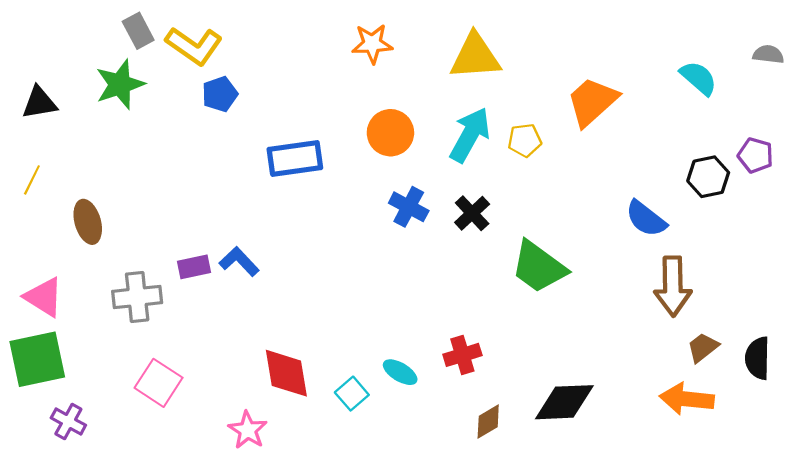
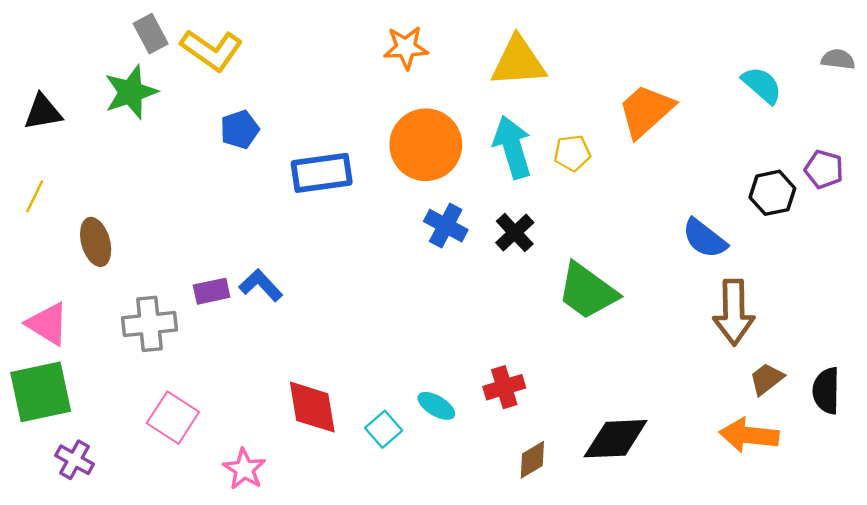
blue pentagon: (220, 94) -> (240, 130), moved
orange circle: (390, 133) -> (426, 145), size x1.4
cyan arrow: (470, 135) -> (512, 147), turned -46
pink star: (248, 430) -> (244, 469), moved

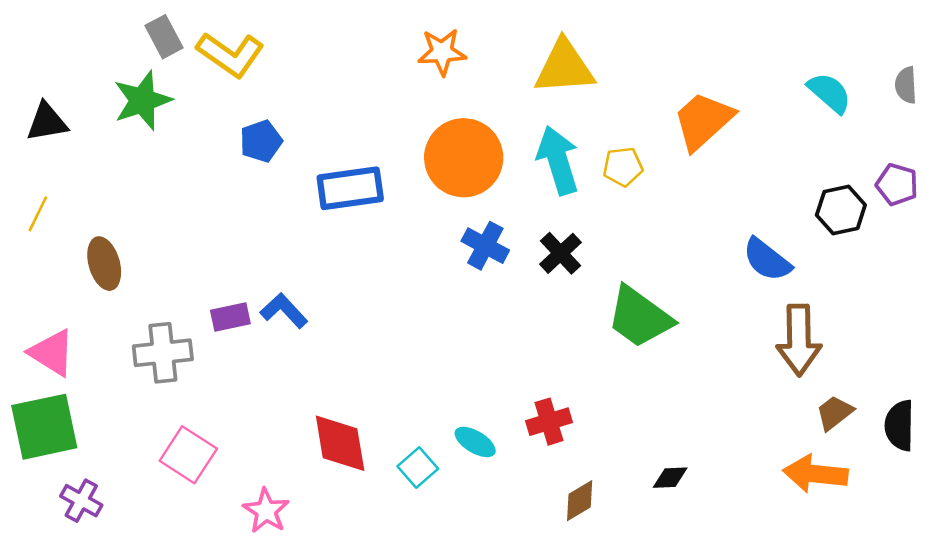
gray semicircle: (838, 59) -> (906, 85), moved, turned -100
black diamond: (616, 439) -> (670, 478), size x0.5

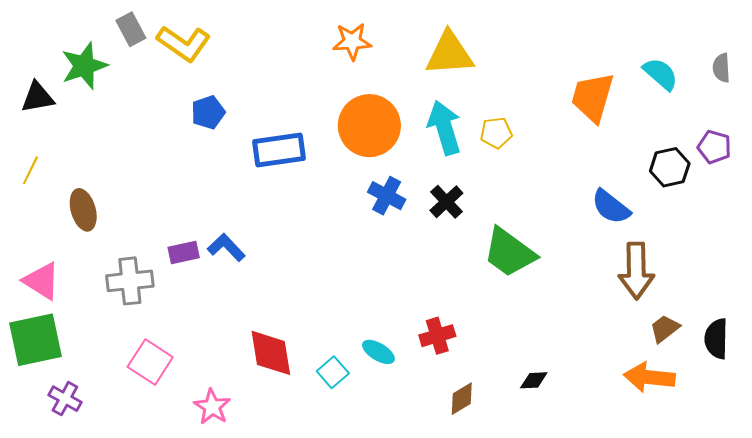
green star: (142, 100) -> (84, 66), moved
orange trapezoid: (703, 121) -> (593, 97), moved, turned -32

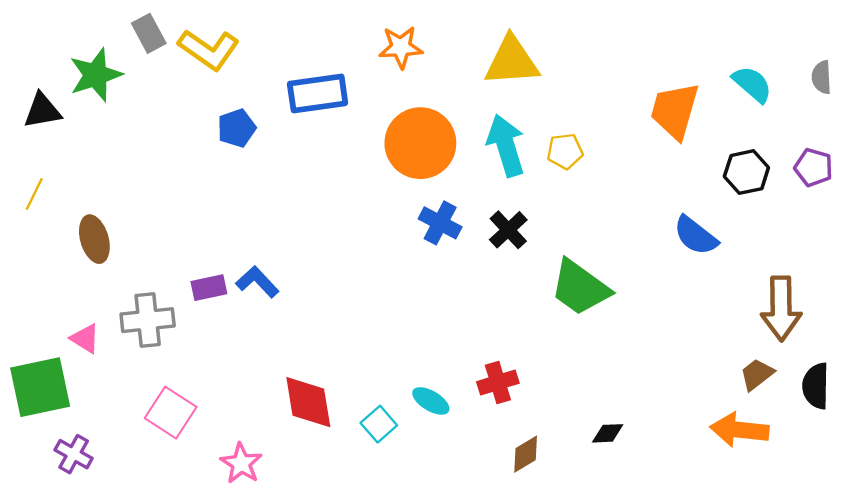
blue rectangle: (279, 150) -> (318, 93), moved
black hexagon: (670, 167) -> (746, 172), moved
brown arrow: (636, 271) -> (781, 308), moved
pink triangle: (42, 281) -> (85, 339), moved, size x0.7

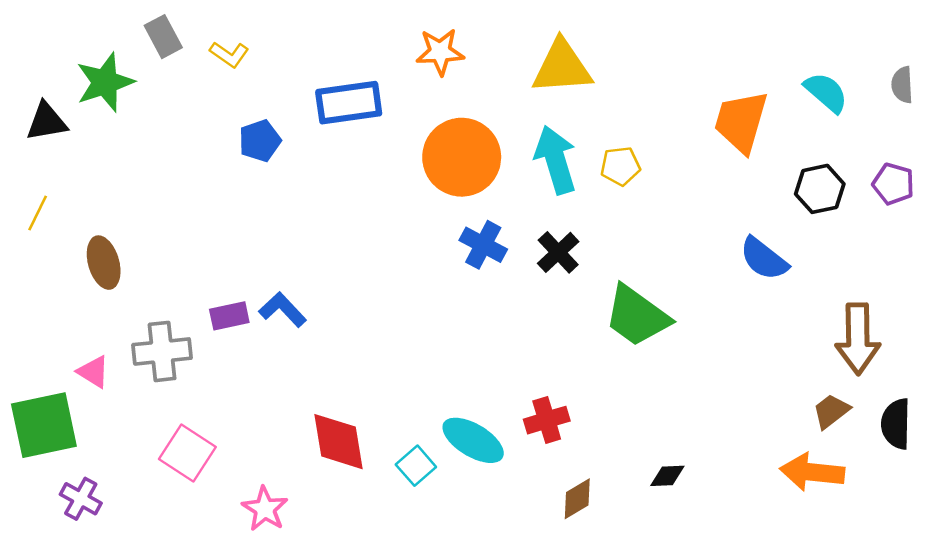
yellow L-shape: (209, 49) -> (229, 54), size x0.6
cyan ellipse: (431, 401) -> (473, 440), size x1.5

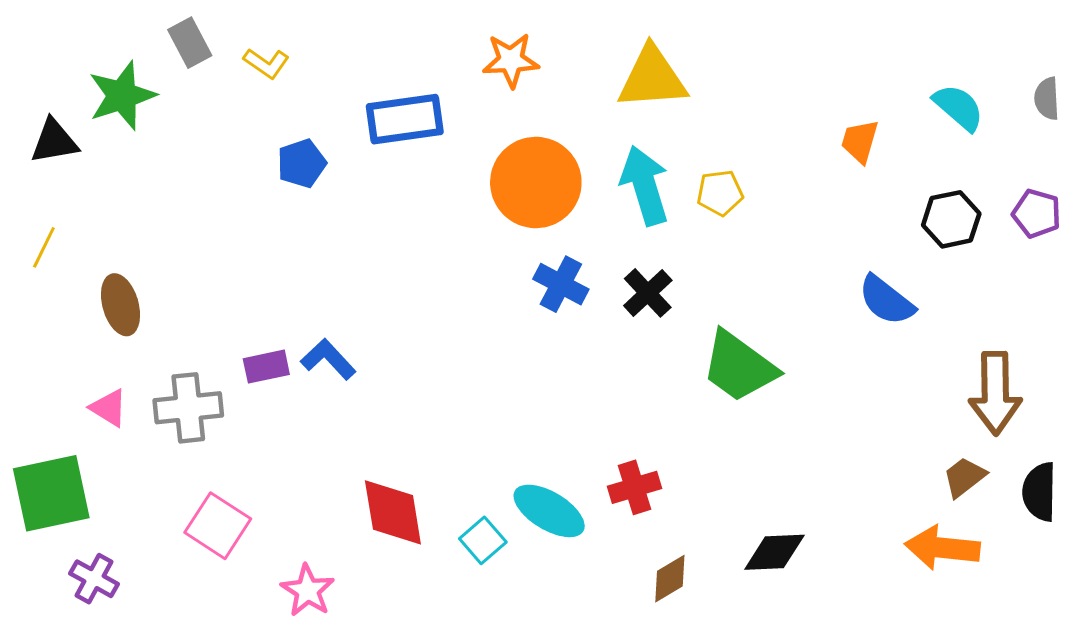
orange trapezoid: (741, 122) -> (860, 141), size x0.6
pink triangle: (93, 372) -> (109, 408), moved
black diamond: (667, 476) -> (774, 552), size x1.5

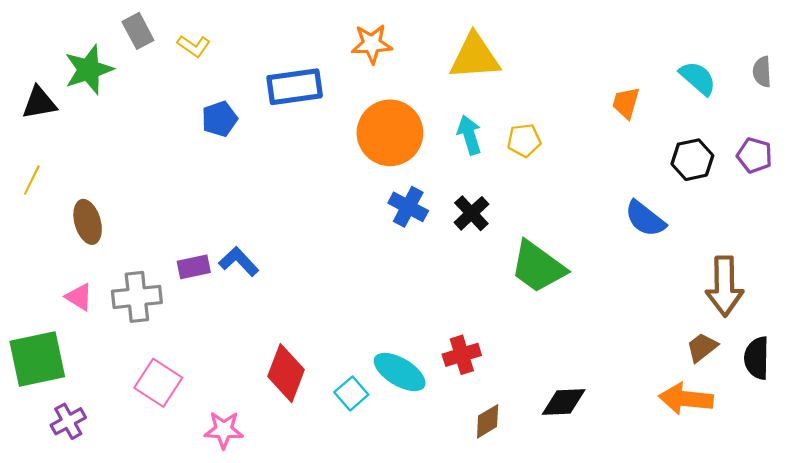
cyan arrow: (645, 185) -> (469, 135), size x0.7
red diamond: (393, 512) -> (286, 373), turned 30
purple cross: (94, 579) -> (68, 421), turned 32
pink star: (308, 590) -> (224, 430), turned -30

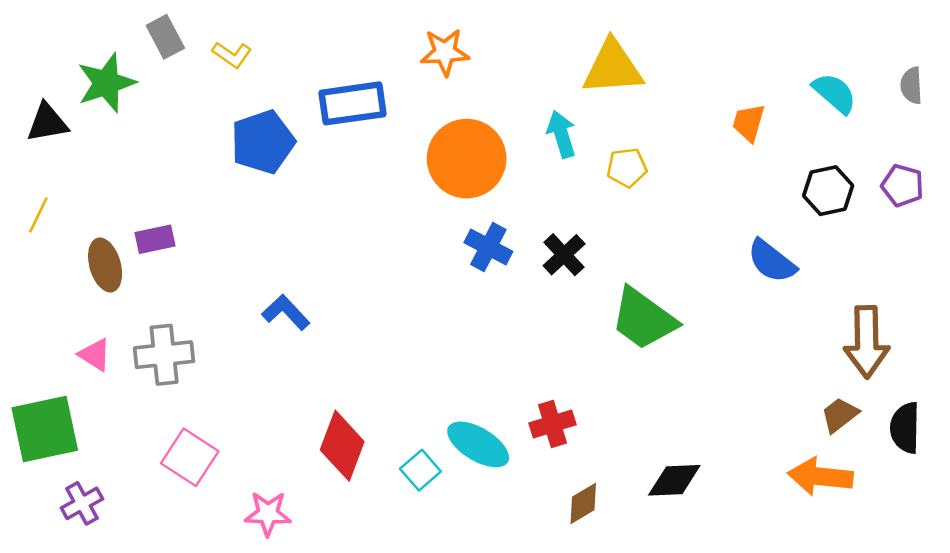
yellow triangle: (475, 57) -> (613, 68), moved
blue pentagon: (219, 119) -> (263, 142), size x1.5
cyan arrow: (469, 135) -> (561, 134), moved
purple rectangle: (194, 267) -> (155, 239), moved

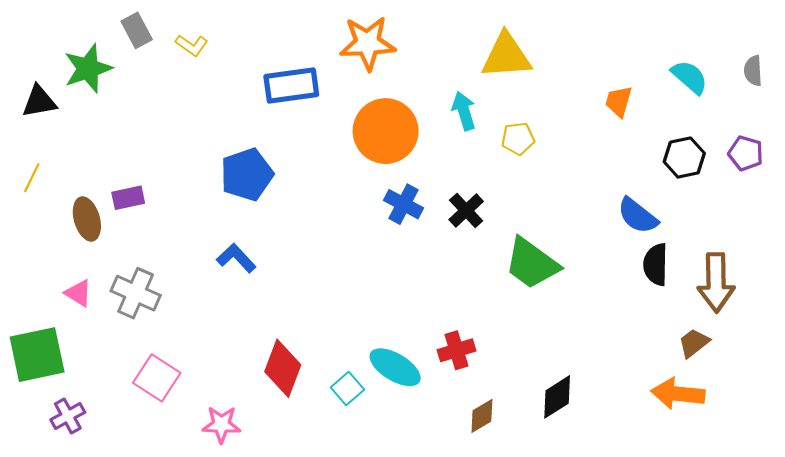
orange star: (445, 52) -> (368, 43), size x1.4
blue pentagon: (263, 142) -> (247, 174), moved
gray cross: (164, 355) -> (136, 293), turned 30
black semicircle: (905, 428) -> (656, 265), moved
black diamond: (674, 480) -> (557, 397), turned -30

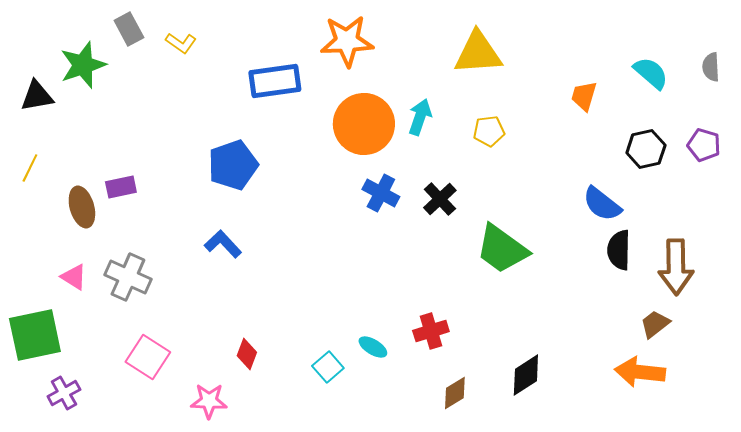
cyan arrow: (464, 111) -> (420, 117), moved, turned 36
cyan ellipse: (395, 367) -> (373, 347), size x0.6
red diamond: (283, 368) -> (247, 354), moved, size x0.6

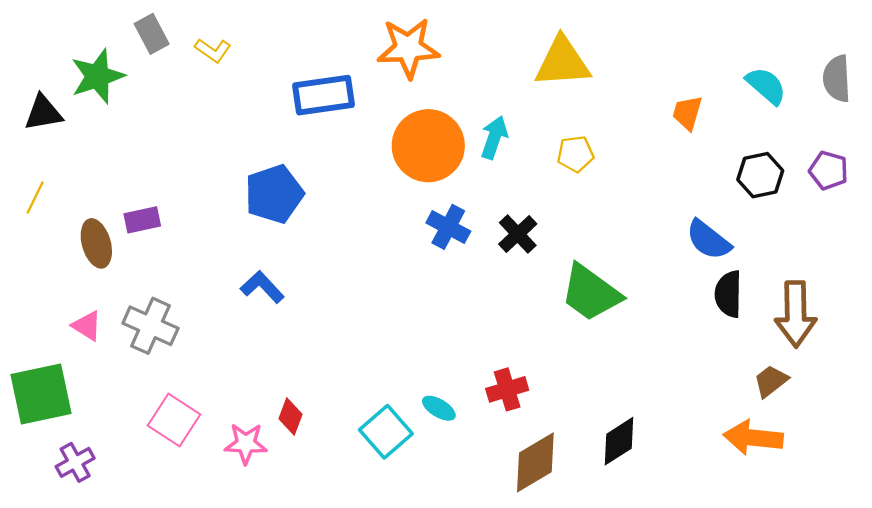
gray semicircle: (711, 67) -> (837, 79), size x1.4
cyan square: (328, 367) -> (386, 432), size x1.4
brown diamond: (455, 393) -> (535, 462), size x1.6
pink star: (209, 401) -> (246, 444), moved

